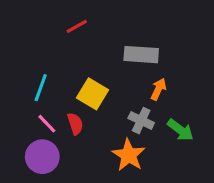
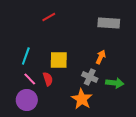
gray rectangle: (141, 55) -> (109, 23), moved
yellow square: (93, 94) -> (59, 60), turned -30
green arrow: (180, 130) -> (115, 83), turned -30

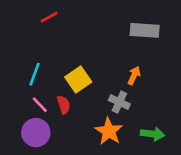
red line: (49, 17) -> (49, 17), moved
yellow square: (59, 60) -> (78, 79), turned -36
green arrow: (115, 83) -> (153, 134), moved

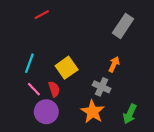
gray rectangle: (145, 30) -> (123, 26), turned -60
purple circle: (36, 133) -> (46, 112), moved
green arrow: (153, 134) -> (130, 114), turned 108

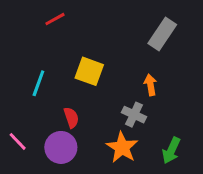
orange arrow: (114, 64) -> (150, 85), turned -35
yellow square: (67, 68) -> (89, 71), moved, turned -35
pink line: (34, 89) -> (18, 141), moved

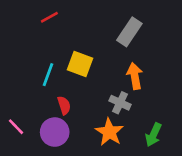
gray rectangle: (162, 34) -> (129, 32), moved
cyan line: (38, 83) -> (48, 75), moved
orange arrow: (150, 85) -> (135, 76), size x1.4

